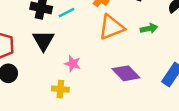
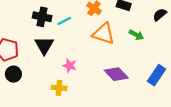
orange triangle: (111, 27) -> (104, 34), turned 40
green arrow: (149, 28) -> (136, 35), turned 40

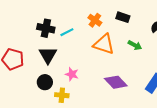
black circle: (13, 74) -> (45, 82), moved

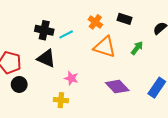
green arrow: (135, 45) -> (137, 48), turned -80
black triangle: (48, 55) -> (46, 58), turned -36
black circle: (45, 82) -> (19, 84), moved

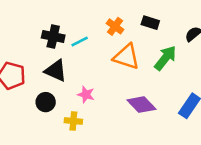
green arrow: (137, 48) -> (165, 58), size x1.5
black circle: (19, 84) -> (46, 102), moved

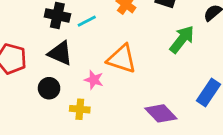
orange triangle: (126, 57) -> (122, 59), moved
purple diamond: (141, 105) -> (161, 113), moved

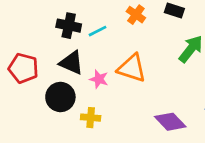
pink star: (94, 80) -> (99, 79), moved
black circle: (49, 88) -> (60, 97), size x1.4

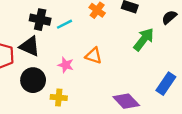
black triangle: (71, 63) -> (30, 46), moved
orange triangle: (132, 68) -> (94, 56), size x0.7

